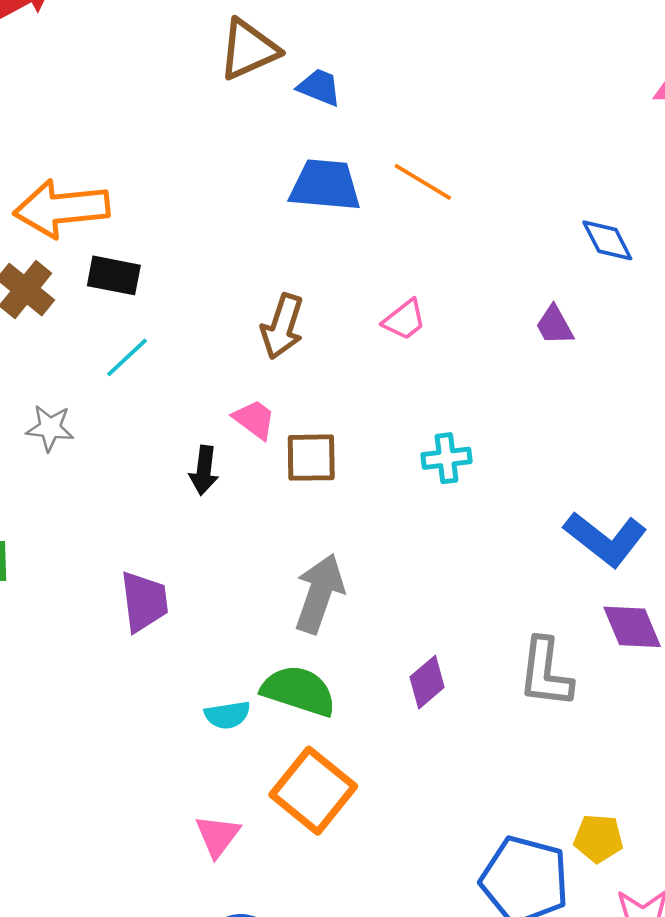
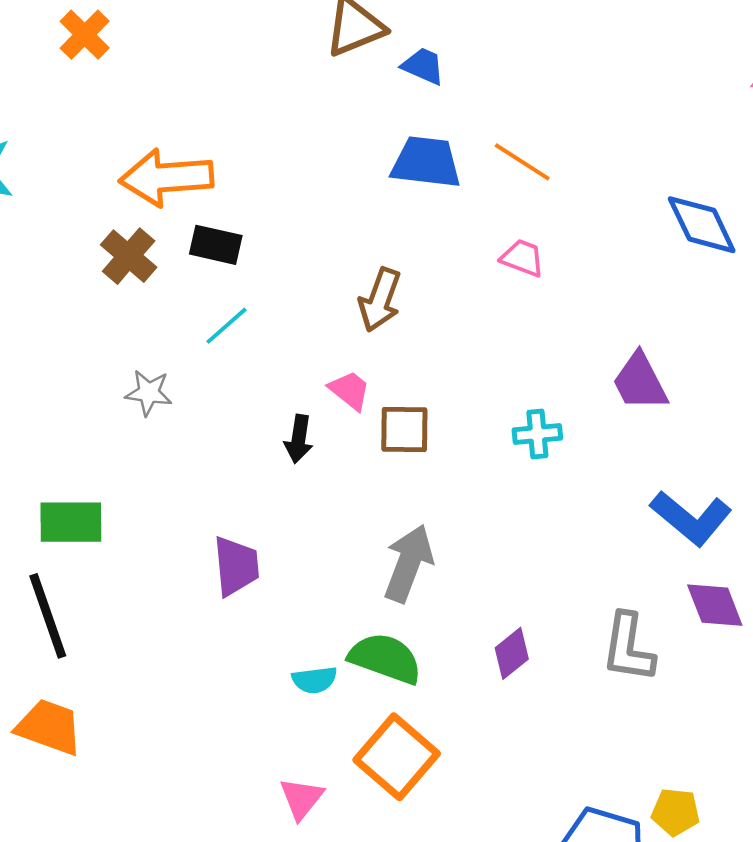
blue diamond: (607, 240) -> (702, 225), size x1.4
pink trapezoid: (404, 320) -> (523, 258), moved, turned -123
purple trapezoid: (555, 325) -> (640, 382), moved, size x1.5

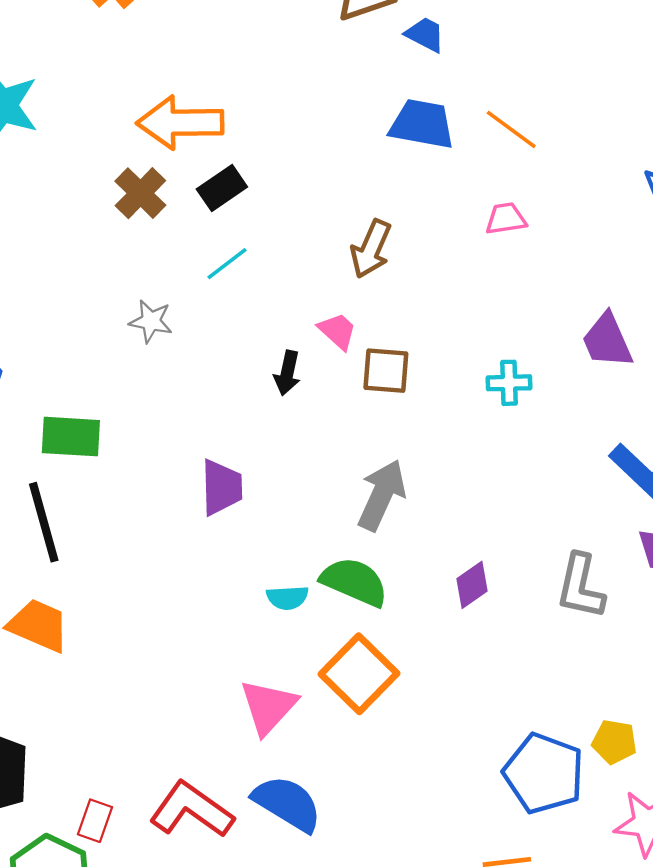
black rectangle: (216, 245) -> (222, 188), turned -51
pink trapezoid: (523, 258) -> (506, 219), turned -33
pink triangle: (301, 798) -> (268, 707), size x1.4

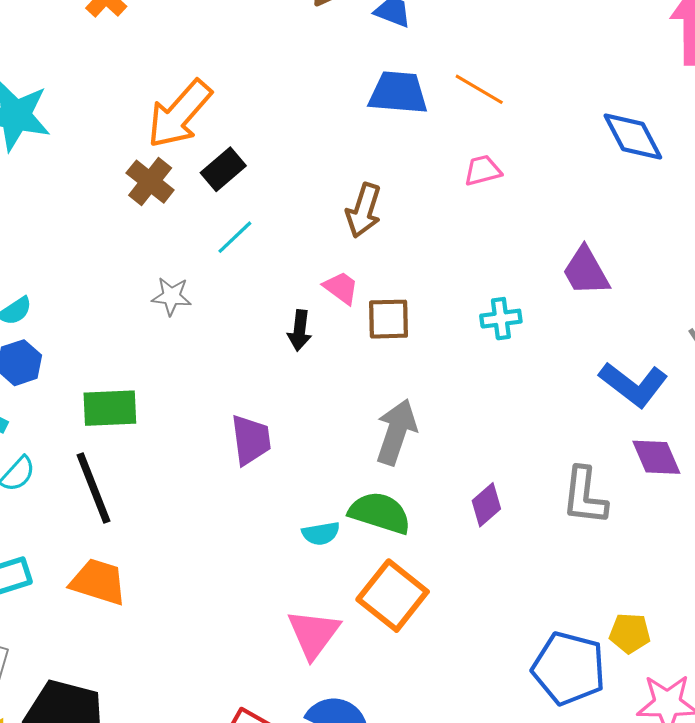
orange arrow: (180, 123) -> (179, 114), turned -42

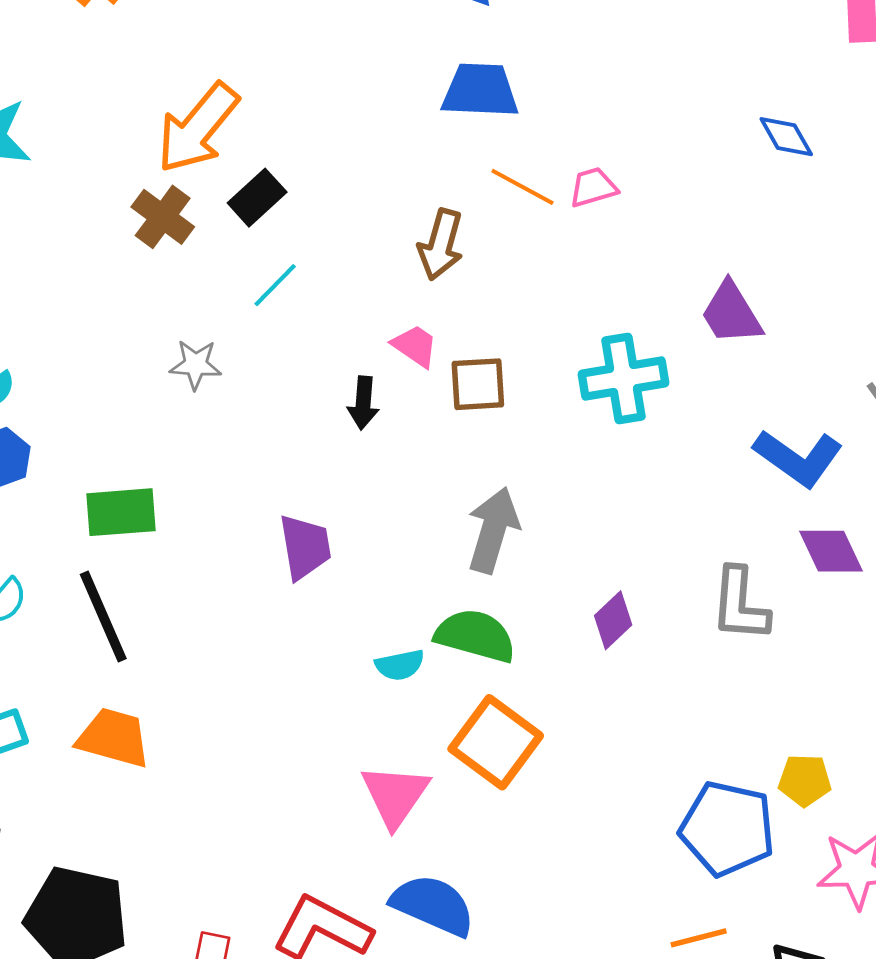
orange line: (479, 89) -> (522, 187), moved
blue diamond: (633, 137) -> (786, 137), size x0.7
cyan cross: (501, 319) -> (623, 378), size x1.6

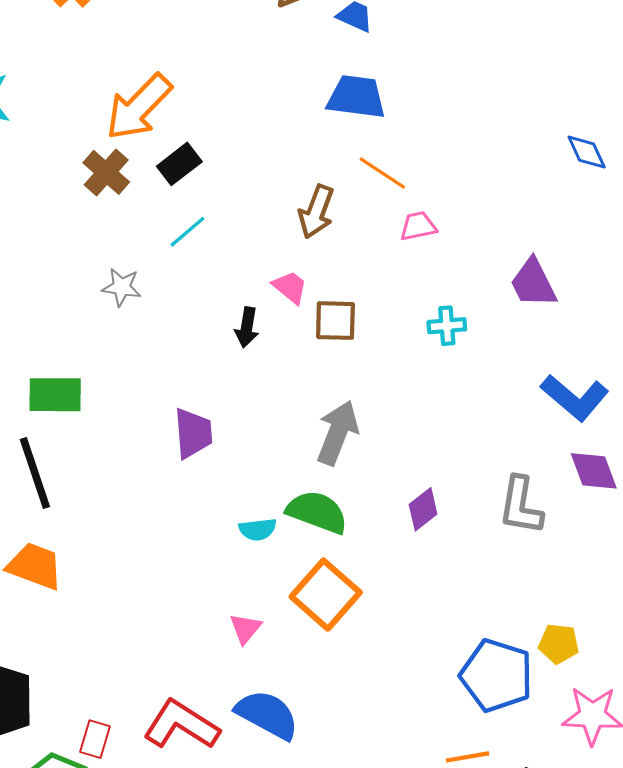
pink trapezoid: (593, 187) -> (418, 226), moved
cyan cross: (623, 378) -> (447, 326), size x0.6
pink triangle: (395, 795) -> (245, 628), size x0.6

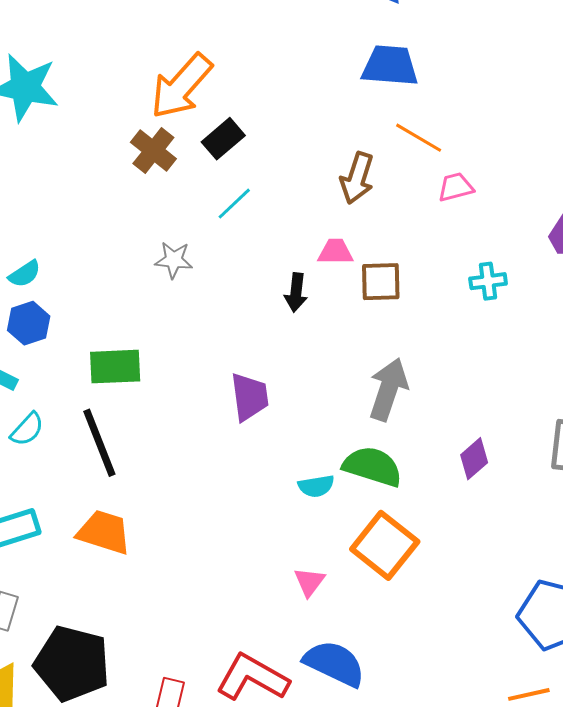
pink trapezoid: (290, 287) -> (336, 252), turned -36

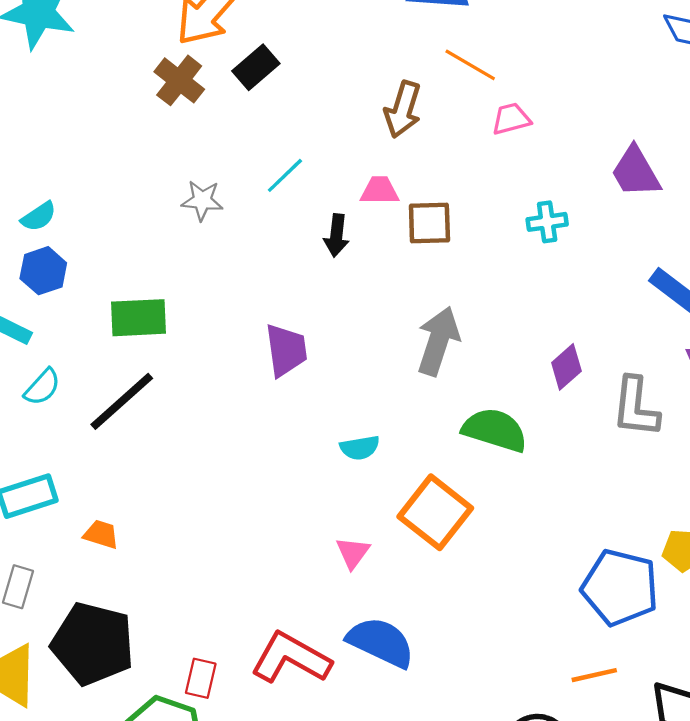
cyan line: (234, 204) -> (285, 175), moved
black line: (99, 443) -> (122, 401), turned 70
purple diamond: (474, 459) -> (566, 367), moved
green semicircle: (373, 466) -> (495, 430), moved
orange trapezoid: (104, 532) -> (101, 534), moved, size x0.6

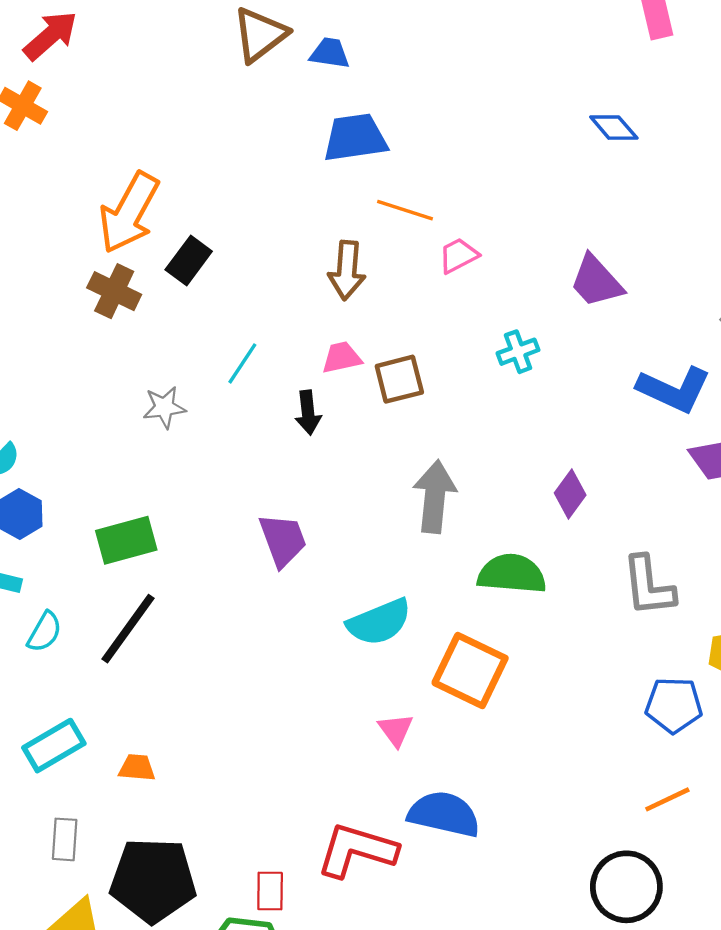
gray L-shape: (636, 407) -> (649, 586), moved
cyan semicircle: (360, 448) -> (379, 622), size x1.6
blue pentagon: (620, 587) -> (674, 705), size x0.7

